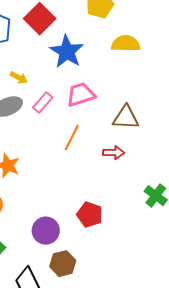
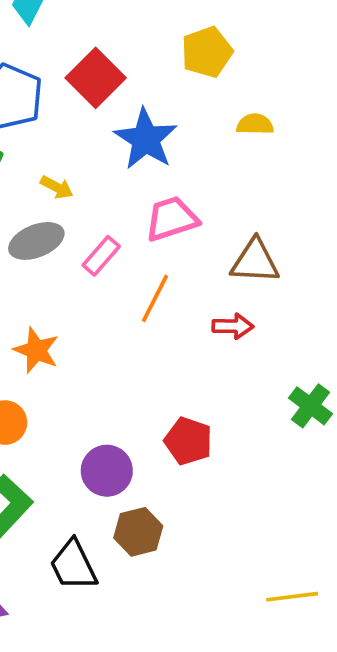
yellow semicircle: (126, 44) -> (255, 124), size x0.7
pink rectangle: (43, 103) -> (101, 256), moved

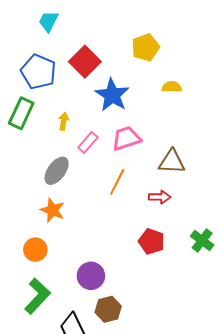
yellow arrow: (57, 187) -> (64, 121), turned -108
gray ellipse: (36, 241) -> (57, 171), moved, turned -32
pink rectangle: (101, 256) -> (88, 142), moved
red pentagon: (188, 441) -> (152, 241), moved

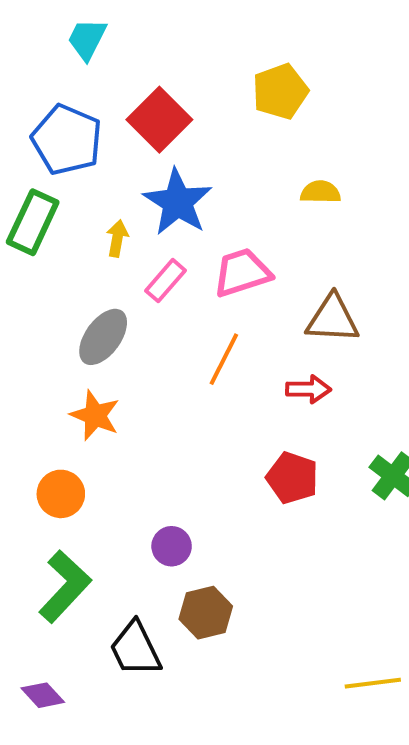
yellow semicircle: (172, 87) -> (320, 192), moved
blue star: (112, 95) -> (178, 202), moved
purple circle: (91, 276) -> (172, 546), size x0.7

